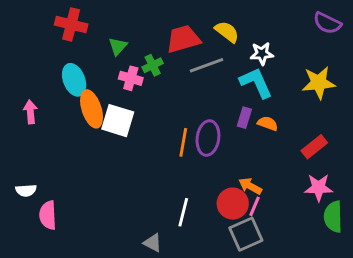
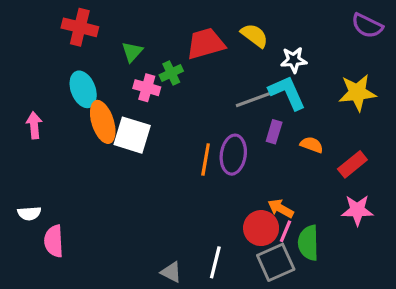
gray line: (207, 65) -> (255, 99), moved
orange semicircle: (268, 123) -> (312, 145), moved
white line: (183, 212) -> (215, 262), moved
green semicircle: (333, 217) -> (308, 243), moved

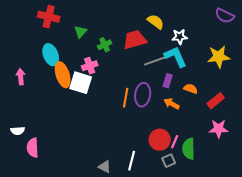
red trapezoid: (206, 44) -> (135, 40), moved
pink cross: (147, 88) -> (90, 66), moved, turned -35
orange arrow: (281, 208) -> (172, 104), moved
gray square: (276, 262) -> (169, 161), size x0.6

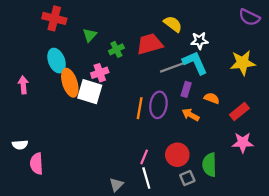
pink line: (175, 142) -> (144, 157), moved
white line: (132, 161) -> (146, 178), turned -30
gray triangle: (105, 167) -> (116, 185), turned 48

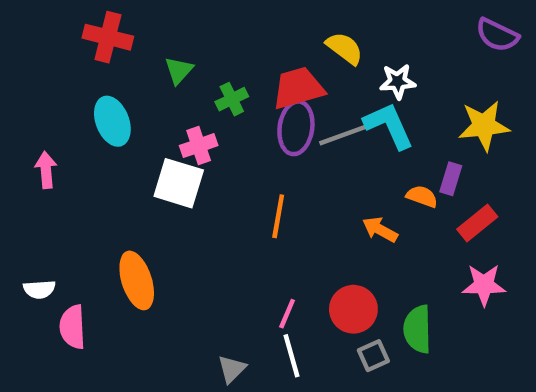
orange ellipse: (70, 83) -> (137, 280), moved
purple rectangle: (186, 89) -> (451, 179), moved
purple ellipse: (158, 105) -> (296, 128), moved

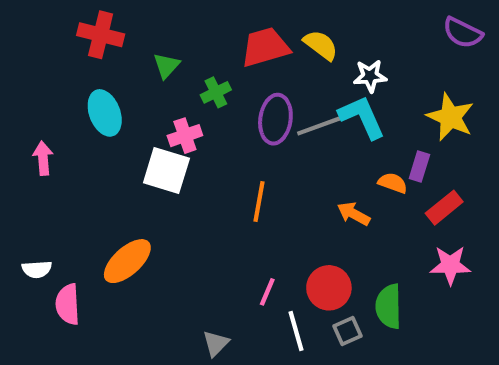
red trapezoid: (298, 88) -> (265, 47), moved
yellow star: (484, 126) -> (450, 117), turned 30
orange ellipse: (137, 280) -> (127, 261), turned 66
white line: (291, 356) -> (296, 331), moved

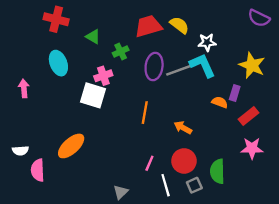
green triangle: (166, 66) -> (93, 37), turned -42
orange arrow: (354, 214) -> (183, 128), moved

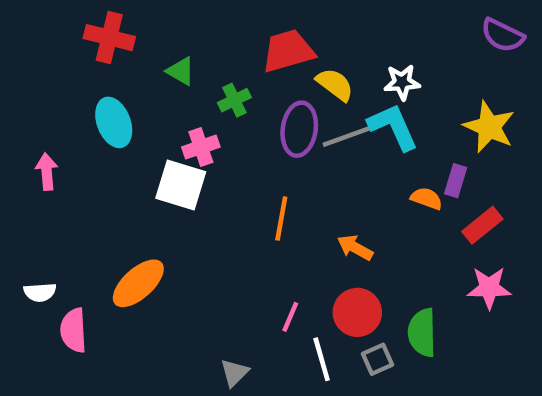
yellow semicircle: (179, 25) -> (335, 84), moved

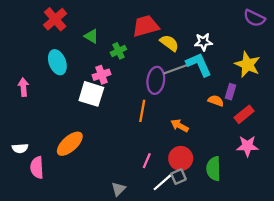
red cross: (109, 38) -> (55, 19), turned 35
purple ellipse: (299, 129) -> (156, 80), moved
white line: (322, 359) -> (163, 182), turned 65
gray square: (377, 359) -> (178, 177), moved

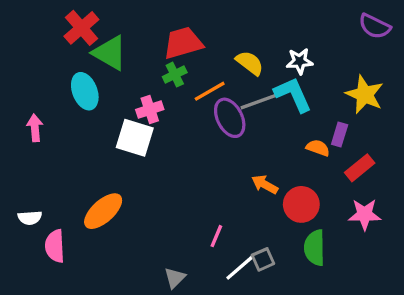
red trapezoid: (146, 26) -> (183, 43), moved
green triangle: (91, 36) -> (110, 53), moved, size x1.6
purple ellipse: (156, 80) -> (230, 118), turned -35
orange line: (142, 111) -> (210, 91), moved, turned 50
red circle: (181, 158) -> (301, 204), moved

